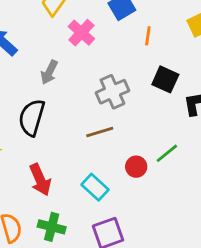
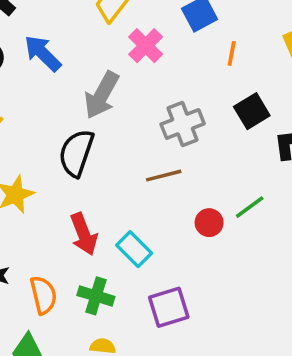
gray arrow: (49, 72) -> (102, 95), size x1.5
black square: (165, 79) -> (252, 111), turned 32
cyan rectangle: (95, 187) -> (134, 249), moved

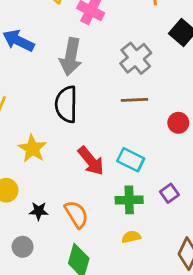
brown line: (164, 176) -> (134, 100), turned 30
green cross: (96, 296) -> (129, 200), moved
purple square: (169, 307) -> (169, 193), size x0.6

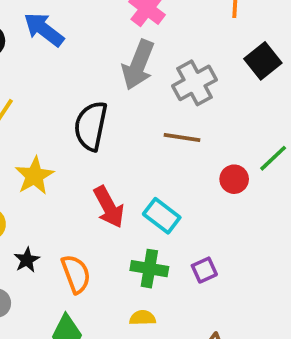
gray arrow: (71, 57) -> (138, 65), moved
black star: (39, 211) -> (27, 260), turned 30

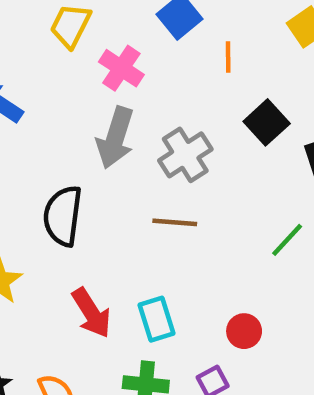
red circle: (234, 179) -> (244, 331), moved
cyan rectangle: (162, 216) -> (156, 319), turned 39

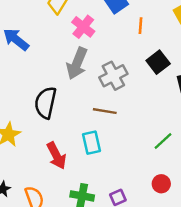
green line: (287, 240) -> (163, 141), moved
cyan rectangle: (156, 319) -> (91, 143), moved
red circle: (244, 331) -> (161, 184), moved

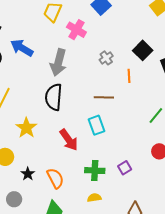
orange line: (140, 26) -> (129, 76), moved
gray arrow: (77, 63) -> (58, 62), moved
gray cross: (113, 76) -> (106, 58), moved, size x0.6

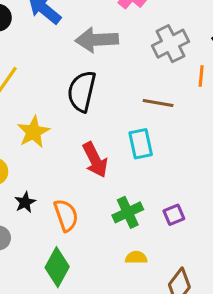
gray cross: (106, 58) -> (170, 44), size x1.6
gray arrow: (58, 62) -> (97, 40), turned 64
green cross: (95, 171) -> (128, 212), turned -36
yellow semicircle: (94, 198) -> (136, 257), moved

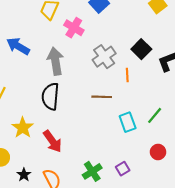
gray arrow: (97, 40) -> (55, 61), turned 92
cyan rectangle: (141, 144) -> (128, 122), moved
red arrow: (95, 160) -> (53, 141), moved

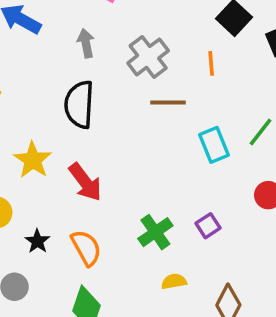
gray cross: (104, 57) -> (148, 57), moved
gray arrow: (55, 61) -> (86, 43), size x0.6

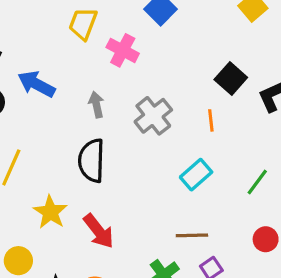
brown line: (168, 103) -> (192, 235), moved
cyan rectangle: (214, 145) -> (196, 175), moved, turned 72

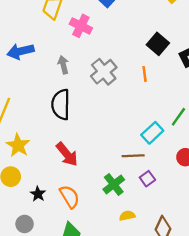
blue arrow: (37, 84) -> (20, 51), turned -40
cyan rectangle: (196, 175) -> (152, 133), moved
yellow star: (50, 212) -> (18, 145), moved

